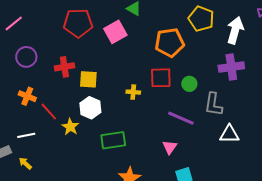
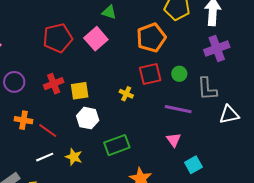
yellow cross: (133, 92) -> (126, 94), turned 32
yellow star: (70, 127) -> (74, 157), moved
white line: (26, 135) -> (45, 157), moved

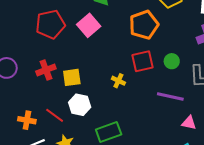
orange cross: (23, 120) -> (27, 120), moved
red line: (48, 131) -> (55, 115), moved
pink triangle: (174, 140) -> (189, 123), moved, turned -42

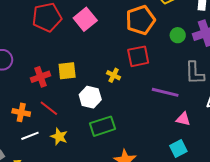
green circle: (172, 61) -> (178, 35), moved
red cross: (46, 70) -> (40, 77), moved
white hexagon: (80, 105) -> (90, 97), moved

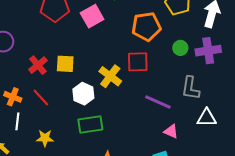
yellow cross: (114, 75) -> (110, 76), size x1.6
red cross: (40, 77) -> (38, 65), turned -30
white line: (30, 136) -> (17, 121), turned -72
yellow star: (59, 137) -> (45, 138), moved, turned -30

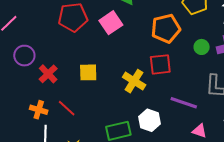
red cross: (38, 65) -> (48, 74), moved
white hexagon: (83, 94) -> (149, 120), moved

